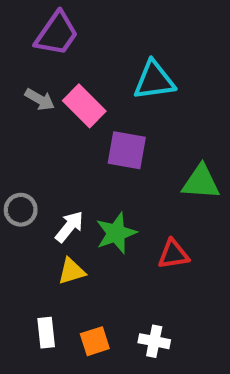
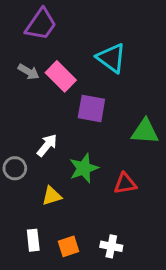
cyan triangle: (154, 80) -> (111, 58), turned 44
gray circle: (21, 210) -> (15, 168), moved
white arrow: (69, 227) -> (47, 145), moved

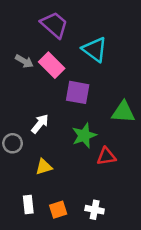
purple trapezoid: (41, 24) -> (54, 25), moved, turned -84
green star: (84, 168) -> (84, 135), moved

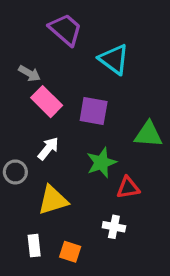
pink rectangle: (52, 65) -> (47, 102), moved
yellow triangle: (44, 167) -> (53, 200), size x1.5
orange square: (58, 210) -> (70, 252), turned 36
white cross: (95, 210) -> (114, 227), moved

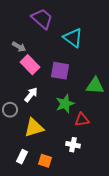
white rectangle: (34, 246) -> (22, 157), turned 32

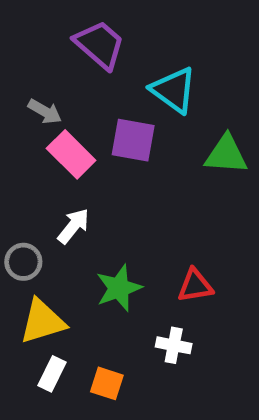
purple square: (60, 71) -> (133, 140), moved
green triangle: (95, 86) -> (226, 154), moved
green star: (65, 104) -> (119, 288), moved
yellow triangle: (34, 128) -> (42, 321), moved

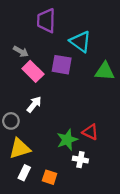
purple trapezoid: (100, 45) -> (46, 21), turned -130
red triangle: (195, 286) -> (90, 132), turned 35
green star: (119, 288) -> (67, 140), moved

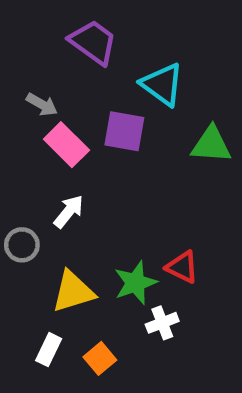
purple trapezoid: (46, 21) -> (93, 42), turned 125
yellow triangle: (20, 149) -> (73, 292), moved
white cross: (80, 160) -> (162, 323), turned -32
orange square: (50, 177) -> (100, 358), turned 32

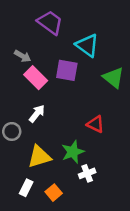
green triangle: (211, 145) -> (113, 78), turned 35
red triangle: (182, 267) -> (96, 124), moved

